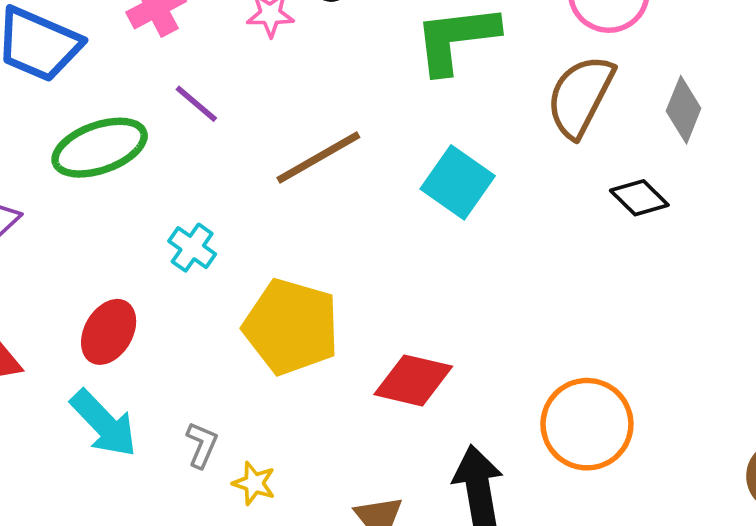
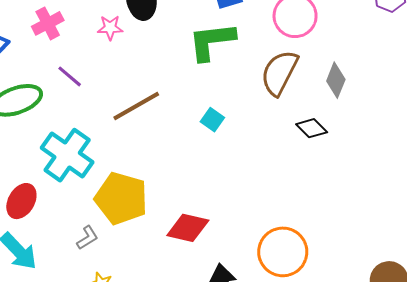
cyan square: (458, 182) -> (212, 120), size x0.6
cyan cross: (192, 248) -> (67, 155), size x2.0
gray L-shape: (202, 445) -> (87, 238), moved, turned 35

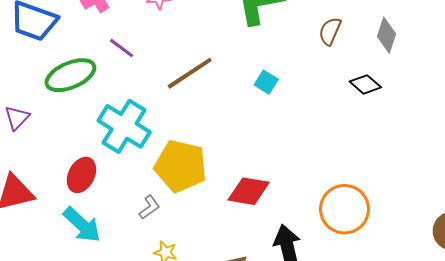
brown semicircle: (279, 73) -> (330, 31), size x0.6

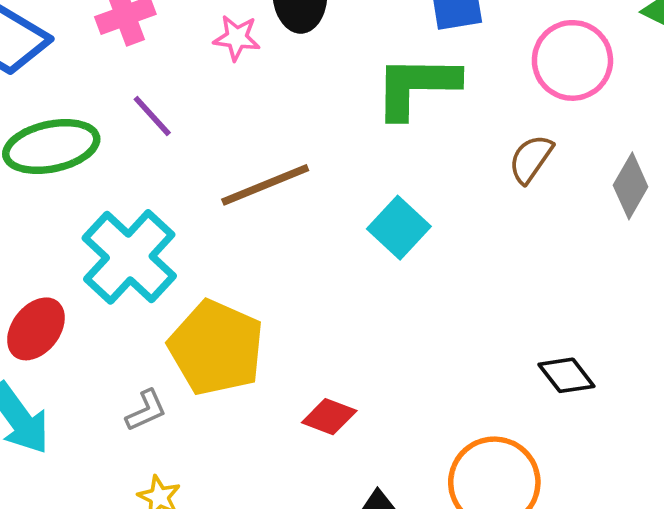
cyan square: (266, 82) -> (399, 228), size x1.4
black diamond: (365, 84) -> (566, 375), moved
red diamond: (249, 191) -> (329, 417), size x0.7

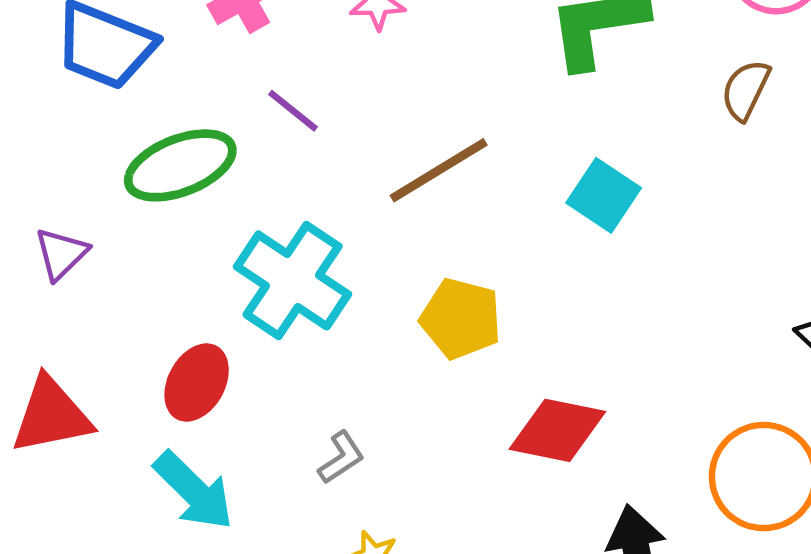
yellow pentagon: (216, 348) -> (461, 319), moved, size x0.7
red diamond: (329, 417) -> (557, 430), size x1.5

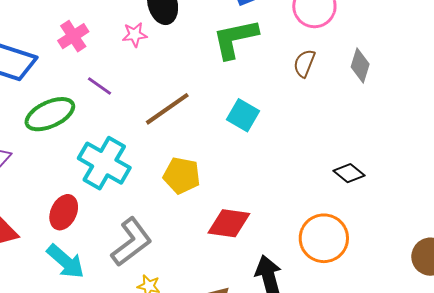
gray L-shape: (341, 458) -> (131, 242), size x2.0

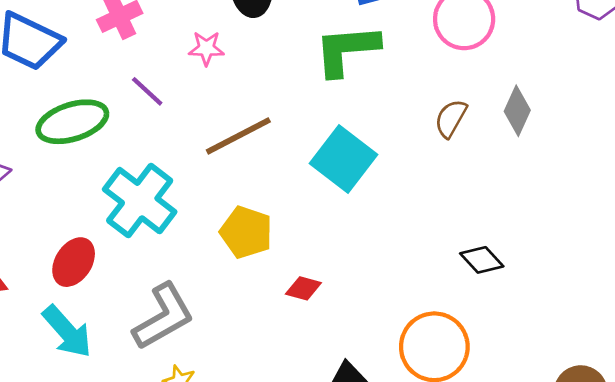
pink star: (135, 35) -> (206, 48), moved
brown semicircle: (304, 63) -> (451, 118), moved
cyan square: (243, 115) -> (343, 159), size x1.4
red diamond: (229, 223) -> (303, 288), moved, size x0.6

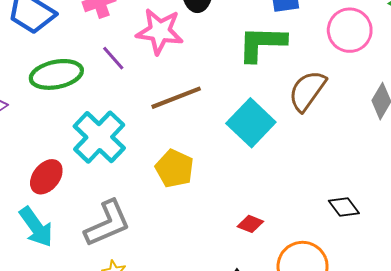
pink star: (206, 48) -> (160, 31), size x1.8
brown semicircle: (451, 118) -> (307, 91), moved, size x1.5
red diamond: (303, 288) -> (250, 224), moved

